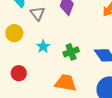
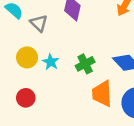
yellow circle: (14, 33) -> (27, 57), moved
orange trapezoid: (66, 83) -> (102, 94), moved, turned -95

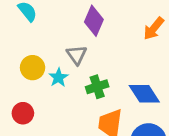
gray triangle: (39, 23) -> (77, 55), moved

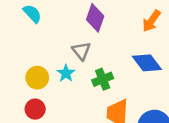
yellow circle: (33, 68) -> (37, 78), moved
blue diamond: (144, 94) -> (147, 63), moved

